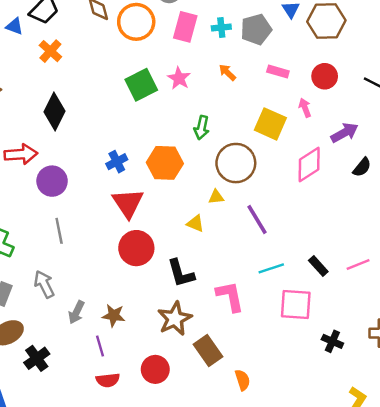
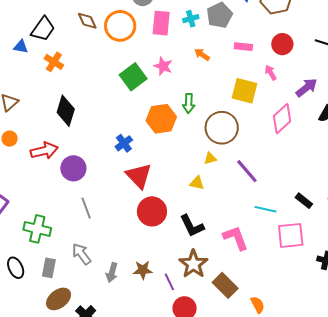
orange hexagon: (165, 163) -> (161, 119), moved
cyan line: (271, 268) -> (265, 209), turned 40
purple line: (100, 346) -> (169, 282), moved

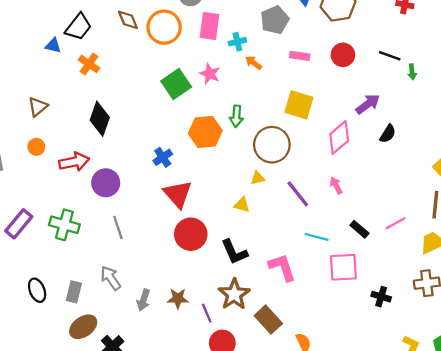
cyan cross: (191, 19) -> (237, 42), moved
pink arrow: (271, 73) -> (336, 185), moved
green cross: (37, 229) -> (64, 225), moved

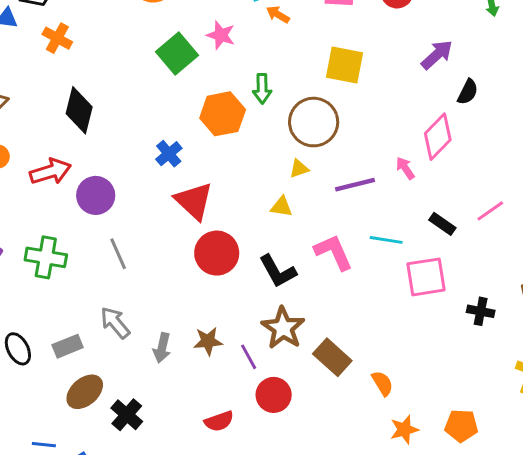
pink diamond: (339, 137) -> (438, 137), moved
purple line: (298, 194) -> (355, 185), turned -60
pink L-shape: (282, 267) -> (334, 252), moved
gray rectangle: (74, 292) -> (68, 346), turned 60

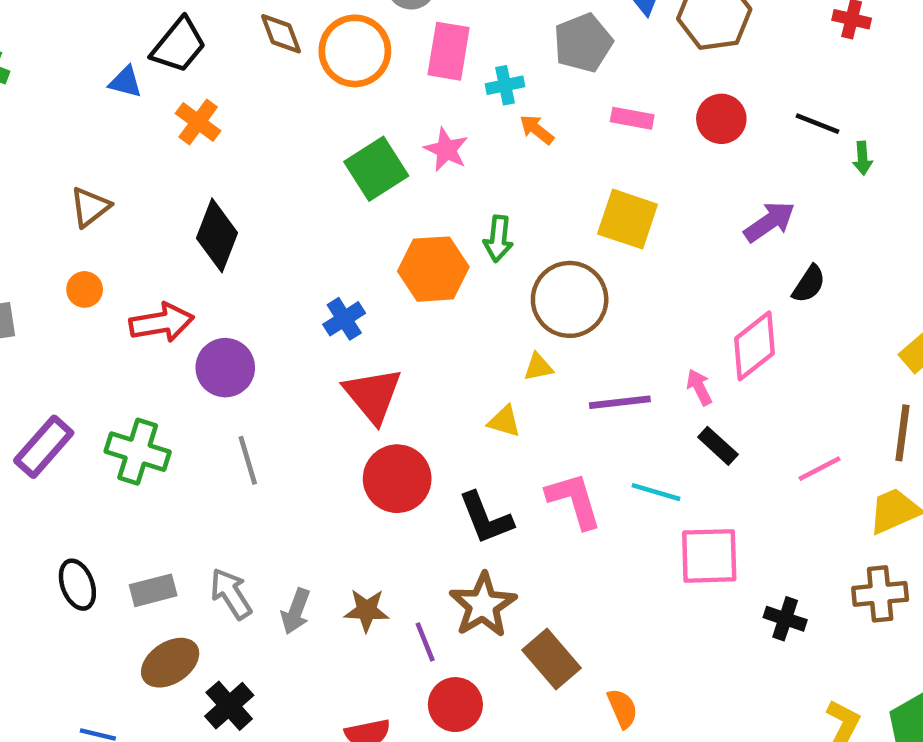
black rectangle: (442, 224) -> (718, 446), moved
gray arrow: (115, 323) -> (231, 594), moved

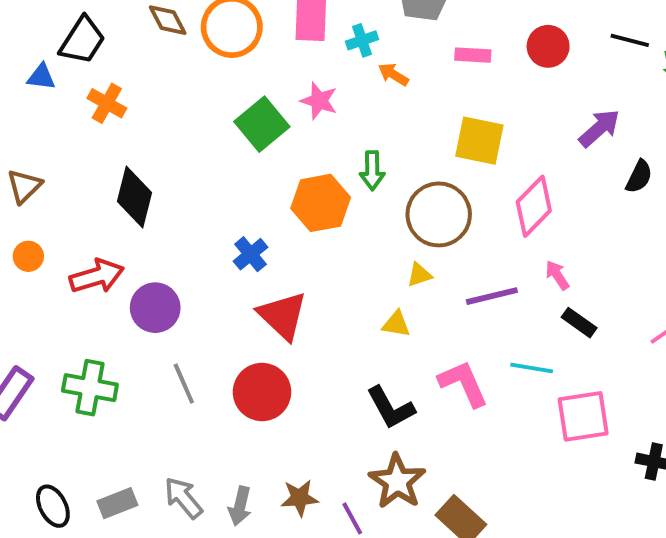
pink diamond: (754, 346) -> (534, 206), moved
red circle: (397, 479) -> (262, 392), moved

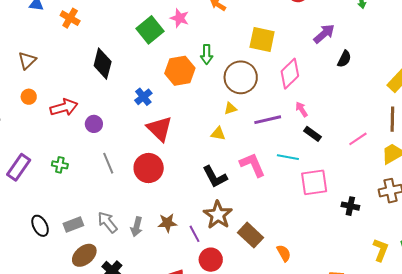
black diamond: (135, 197) -> (103, 64), moved
purple circle: (155, 308) -> (94, 124), size x0.7
green cross: (90, 388) -> (60, 165), size x0.6

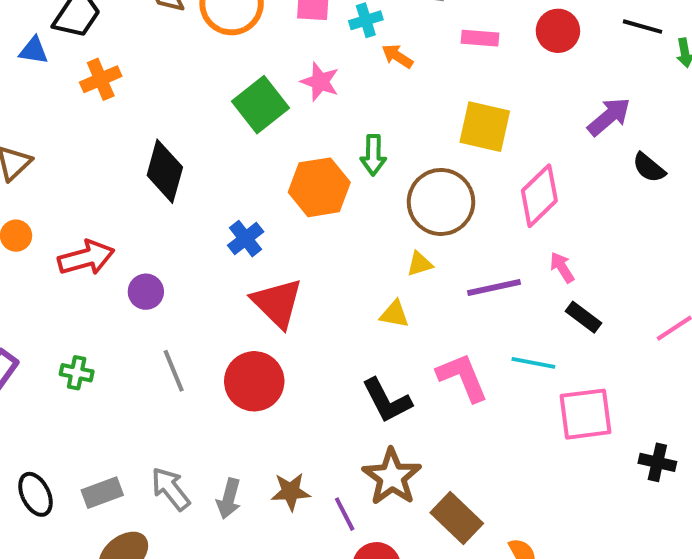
orange cross: (70, 18) -> (101, 79), turned 36
black semicircle: (344, 59) -> (649, 168), turned 102

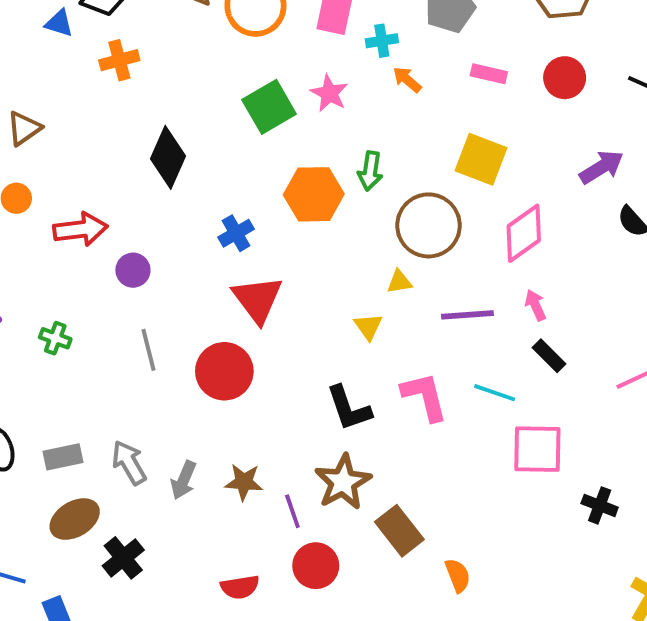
yellow triangle: (394, 314) -> (368, 327), turned 36

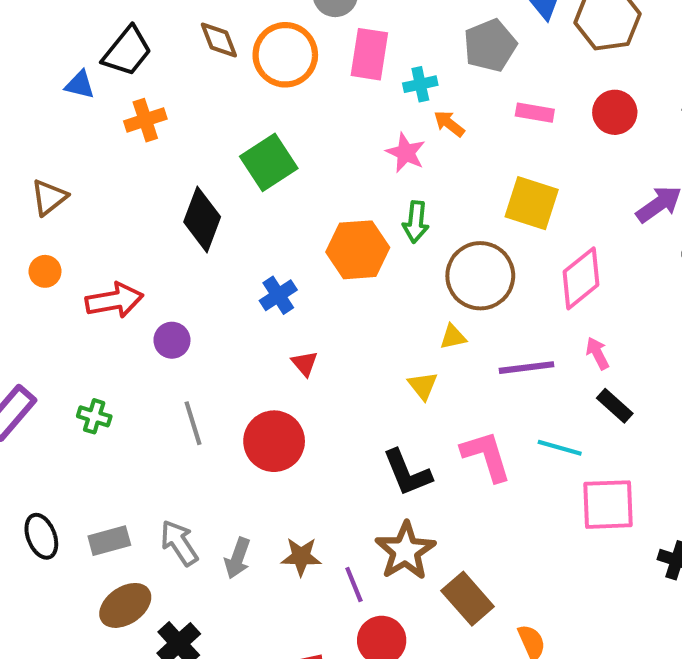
pink star: (329, 93) -> (406, 153), moved
green square: (269, 107) -> (269, 162), moved
red triangle: (257, 299) -> (305, 364), size x0.5

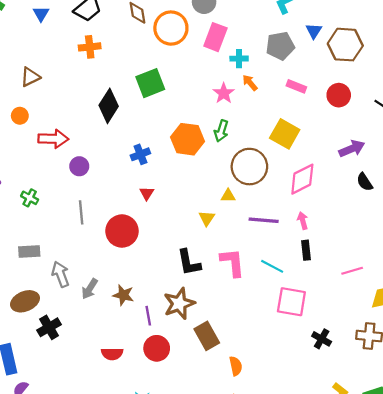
blue triangle: (80, 85) -> (41, 14), moved, turned 35
black rectangle: (615, 406) -> (306, 250), turned 30
gray rectangle: (109, 541) -> (29, 252), moved

